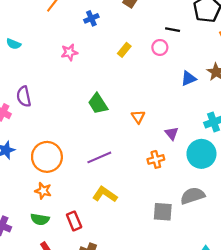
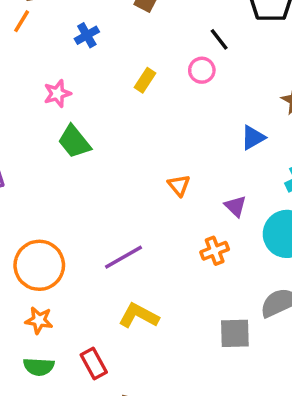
black line: (173, 30) -> (219, 39), turned 48
blue triangle: (189, 79) -> (253, 138), moved
green trapezoid: (98, 104) -> (74, 142), moved

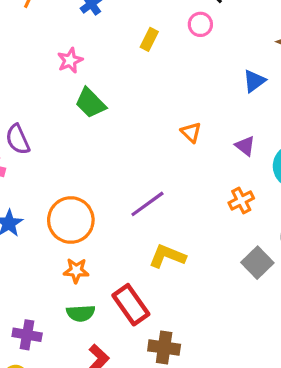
orange cross: (215, 251) -> (241, 201), moved
gray square: (235, 333) -> (257, 263), turned -36
red rectangle: (94, 364) -> (131, 305), size x1.4

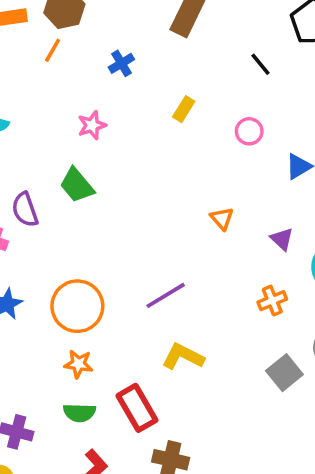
pink circle: (200, 24) -> (249, 131), moved
green trapezoid: (90, 103) -> (77, 185), moved

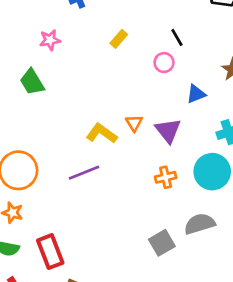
black line: (261, 64) -> (177, 37), moved
purple triangle: (282, 239) -> (168, 130), moved, size x1.5
orange cross: (272, 301) -> (166, 177), moved
yellow L-shape: (183, 357) -> (102, 133), moved

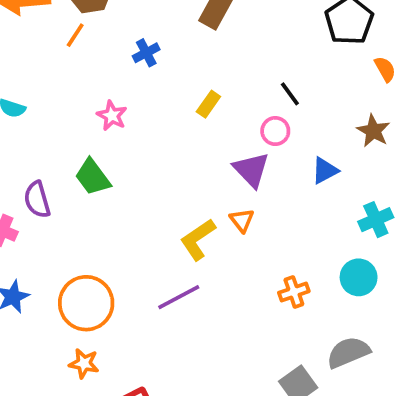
pink star: (50, 40) -> (112, 116), turned -30
purple triangle: (168, 130) -> (251, 170), moved
yellow L-shape: (102, 133) -> (198, 239), turned -64
cyan circle: (212, 172) -> (359, 277), size x0.7

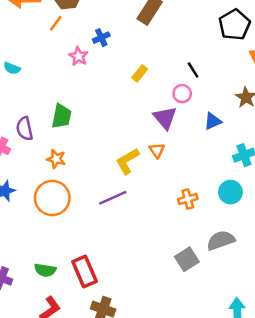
pink star: (112, 116) -> (78, 56), moved
green trapezoid: (93, 177) -> (62, 116), turned -135
orange star: (84, 363) -> (56, 159), moved

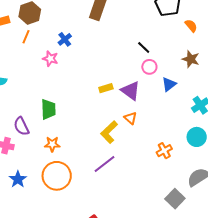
yellow rectangle: (140, 73) -> (106, 88), moved, turned 48
pink circle: (182, 94) -> (149, 67), moved

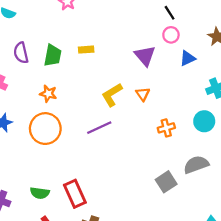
yellow rectangle: (106, 88) -> (86, 50), moved
orange triangle: (130, 118) -> (143, 94), moved
purple semicircle: (21, 126) -> (21, 53), moved

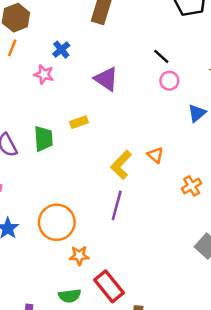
purple triangle: (145, 56) -> (106, 79), moved
blue triangle: (188, 58) -> (197, 113), moved
orange star: (48, 94) -> (79, 256), moved
purple line: (99, 128) -> (117, 205), turned -35

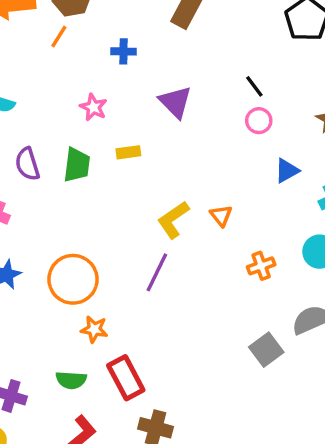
blue cross: (61, 50) -> (123, 51), turned 30
pink star: (44, 74) -> (93, 107), moved

